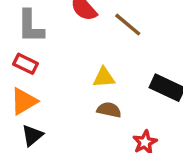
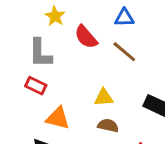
orange triangle: (24, 101) -> (58, 118), moved, turned 45

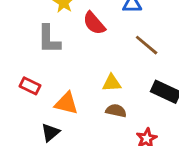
brown line: (124, 52) -> (147, 45), moved
red rectangle: (36, 86) -> (30, 86), moved

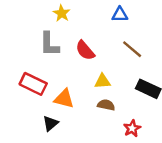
red semicircle: (94, 23) -> (85, 50), moved
red rectangle: (30, 86) -> (33, 84), size x1.5

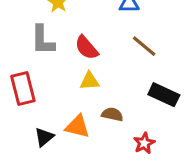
yellow triangle: (102, 81) -> (90, 81), moved
red rectangle: (33, 84) -> (23, 89), turned 50
orange triangle: (64, 99) -> (77, 126), moved

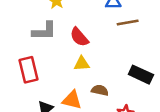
gray L-shape: (43, 40) -> (44, 31), turned -90
brown line: (144, 46) -> (128, 23), moved, turned -50

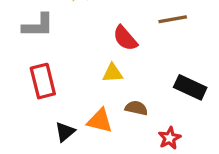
gray L-shape: (44, 31) -> (38, 26), moved
red semicircle: (79, 37) -> (125, 38), moved

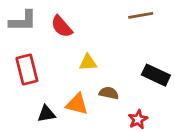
red semicircle: (125, 38) -> (62, 26), moved
black triangle: (65, 132) -> (46, 114), turned 30

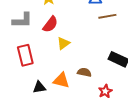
red semicircle: (62, 26) -> (50, 24), turned -102
yellow triangle: (88, 63) -> (63, 43), moved, turned -32

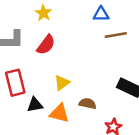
yellow triangle: (63, 43) -> (62, 83), moved
black triangle: (39, 87) -> (35, 105), moved

